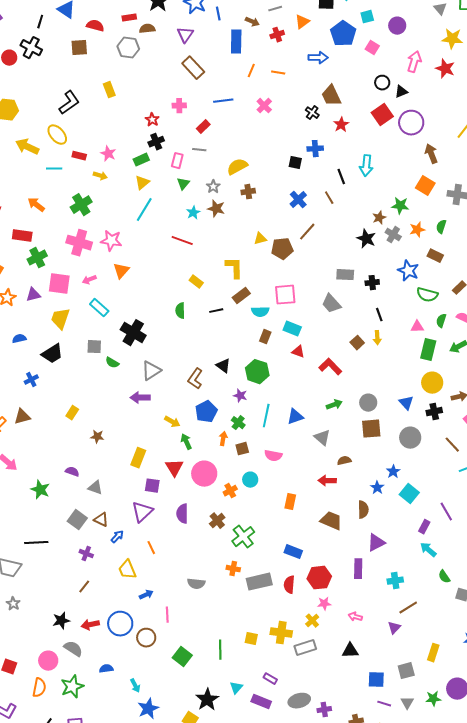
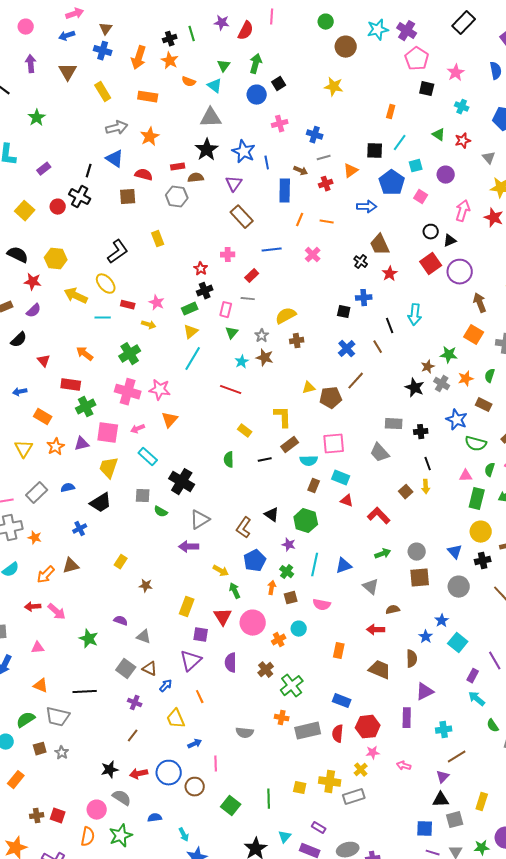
black triangle: (350, 651) -> (441, 800), moved

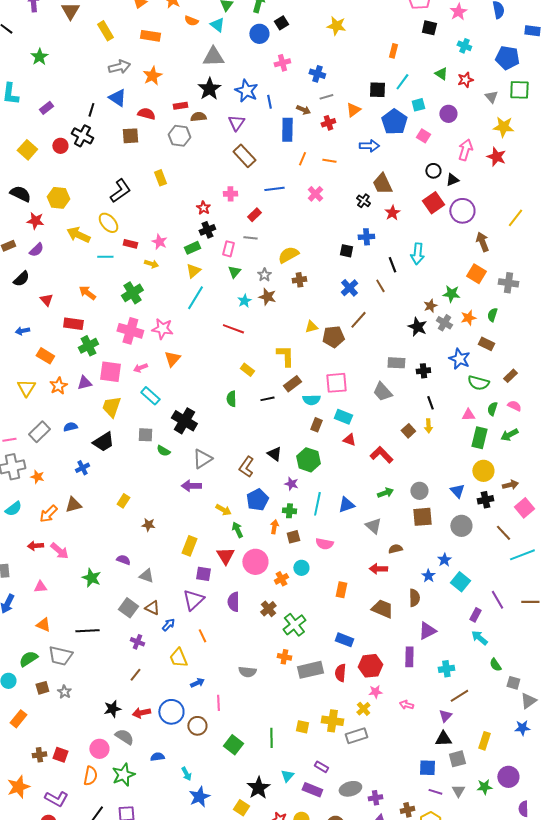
green cross: (287, 572) -> (289, 511), turned -32

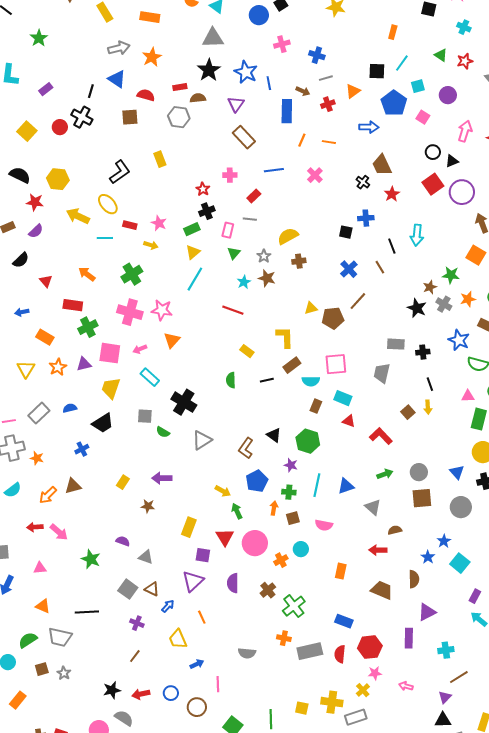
gray trapezoid: (382, 392) -> (382, 373), turned 55
purple arrow: (191, 486) -> (162, 478), moved
blue circle: (171, 712) -> (171, 693), size x0.6

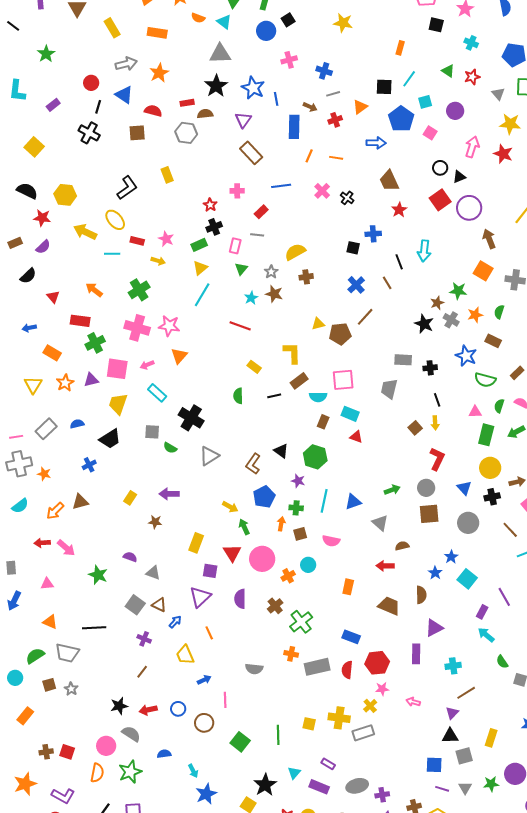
red circle: (60, 127) -> (91, 83), moved
black cross: (363, 182) -> (347, 198), moved
red L-shape: (381, 436) -> (437, 459), moved, turned 70

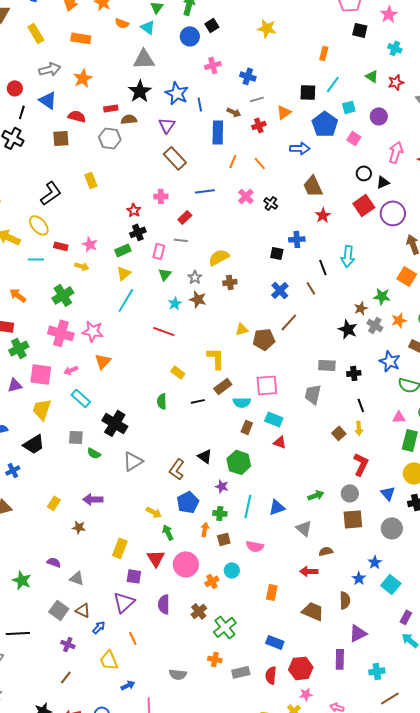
orange line: (336, 158) -> (260, 163), turned 40
gray rectangle: (317, 667) -> (241, 672), size x0.7

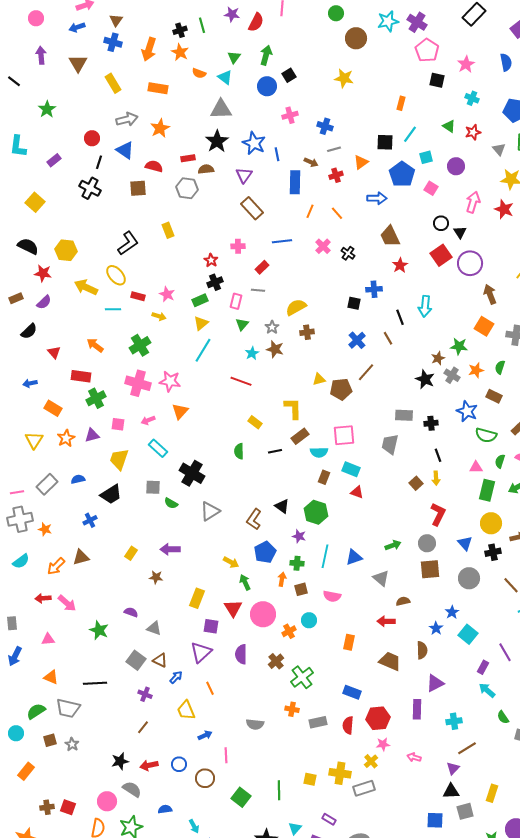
black triangle: (383, 182) -> (460, 232), turned -40
pink square: (41, 374) -> (118, 424), size x0.6

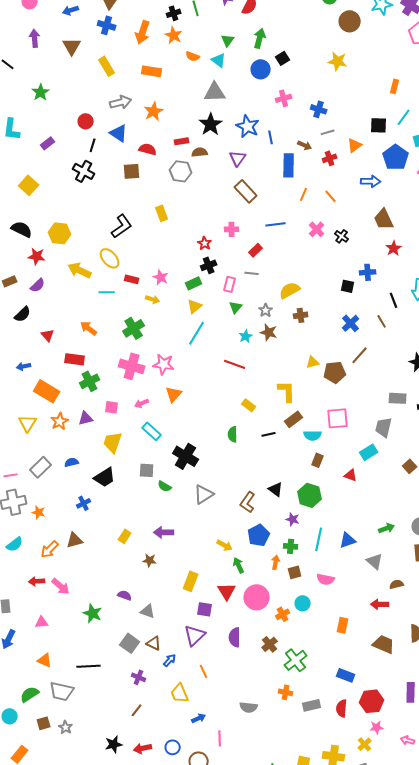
orange rectangle: (53, 408) -> (47, 391), size x1.4
cyan rectangle: (351, 469) -> (369, 452), moved, turned -54

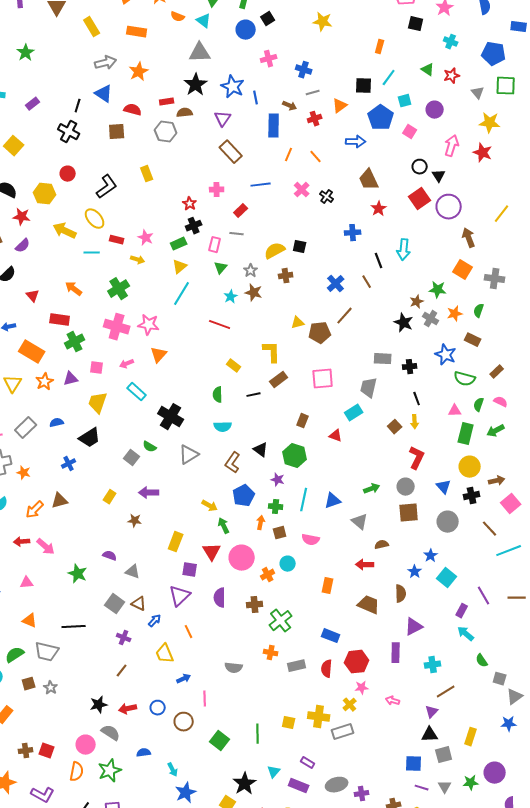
red circle: (86, 121) -> (68, 174), moved
black square: (348, 286) -> (300, 247), moved
cyan semicircle: (313, 435) -> (223, 427), moved
gray square: (147, 470) -> (132, 458), moved, turned 35
brown cross: (270, 644) -> (255, 605), turned 35

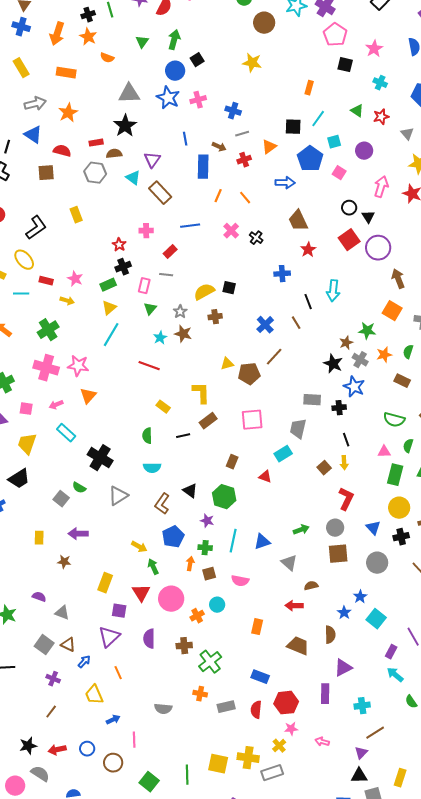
cyan triangle: (204, 21) -> (133, 178), moved
blue star: (233, 87) -> (168, 98), moved
blue star: (446, 355) -> (354, 387), moved
yellow rectangle: (110, 497) -> (39, 538), turned -32
yellow square: (289, 723) -> (218, 764), size x1.5

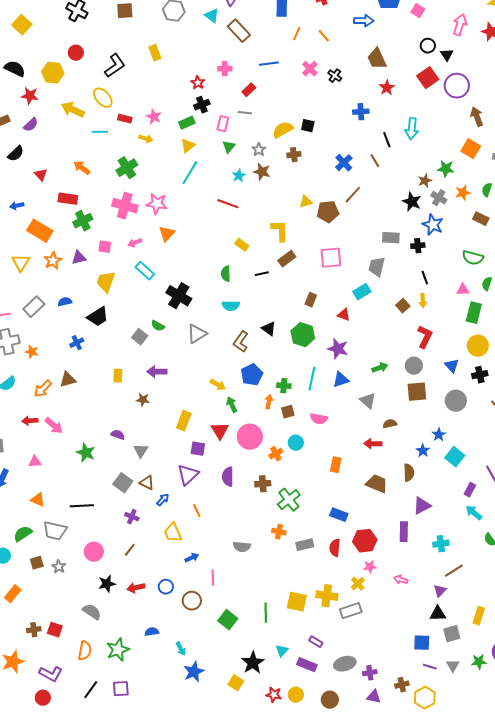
purple star: (207, 521) -> (338, 349), moved, size x1.5
gray triangle: (62, 613) -> (141, 451), turned 42
gray semicircle: (40, 774) -> (92, 612), moved
pink circle: (15, 786) -> (94, 552), moved

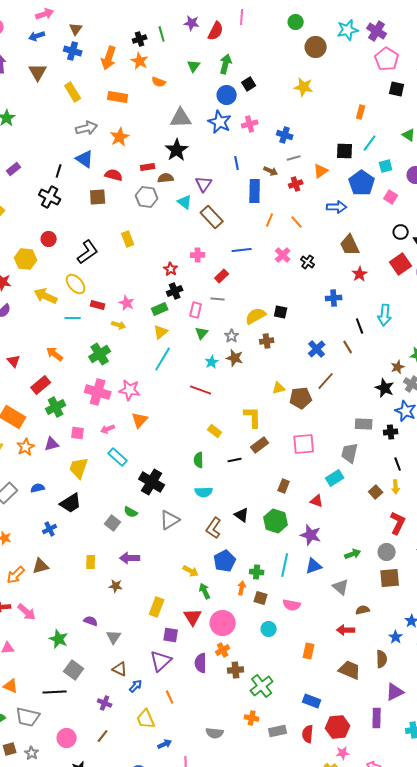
red rectangle: (68, 199) -> (41, 385), turned -48
brown square: (288, 412) -> (261, 598), turned 32
orange cross: (276, 454) -> (223, 650), moved
gray square: (123, 483) -> (74, 670), moved

